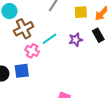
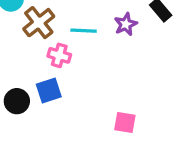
cyan line: (50, 39) -> (84, 31), turned 49

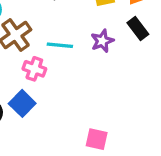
blue square: (49, 91) -> (22, 103), turned -30

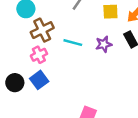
pink cross: (34, 69) -> (39, 55), moved, turned 35

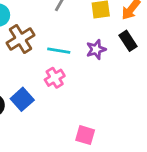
pink cross: (39, 55) -> (55, 78), moved

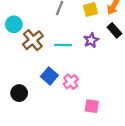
pink cross: (55, 78) -> (71, 82), moved
blue square: (22, 99) -> (49, 76), moved

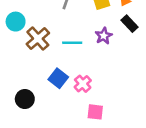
pink square: (92, 106) -> (95, 112), moved

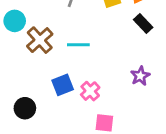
purple star: (104, 36) -> (140, 76), moved
blue square: (58, 78) -> (63, 85), turned 30

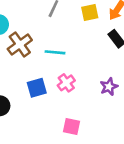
pink cross: (90, 91) -> (66, 83), moved

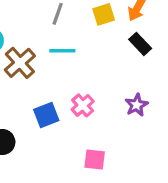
cyan line: (55, 52) -> (62, 51), moved

